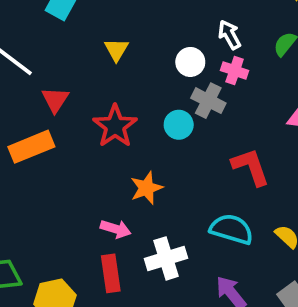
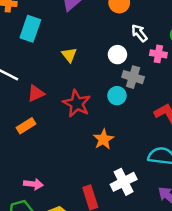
pink cross: (235, 71) -> (158, 54), moved
red triangle: (55, 100) -> (36, 93), turned 42
orange rectangle: (31, 147) -> (26, 126), size x0.7
pink arrow: (116, 229) -> (33, 184), moved

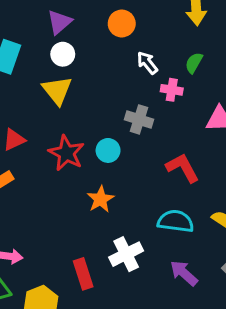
yellow triangle: (69, 55) -> (57, 90), size x1.5
white circle: (117, 55) -> (63, 54), moved
cyan circle: (117, 96) -> (108, 150), moved

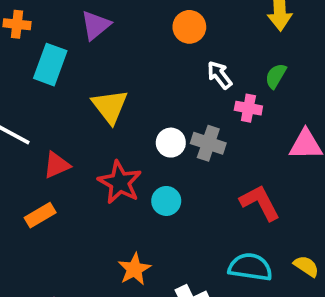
purple triangle: (60, 22) -> (96, 25), moved
white circle: (63, 54) -> (171, 143), moved
cyan circle: (108, 150) -> (166, 201), moved
orange star: (100, 199) -> (134, 269), moved

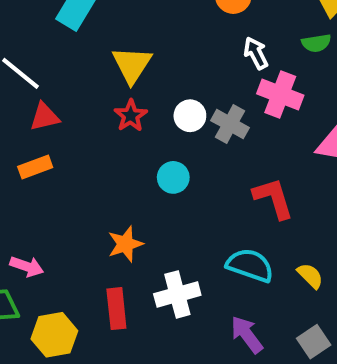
green semicircle: (276, 76) -> (316, 43), moved, turned -140
pink cross: (248, 108) -> (280, 95), size x1.5
red triangle: (57, 165) -> (45, 117), moved
red star: (120, 182) -> (131, 116), moved, size x0.7

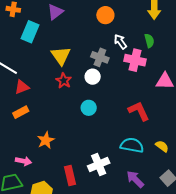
green semicircle: (316, 43) -> (149, 41), moved, turned -88
gray cross: (230, 124) -> (100, 57), moved
orange star: (125, 244) -> (46, 140), moved

